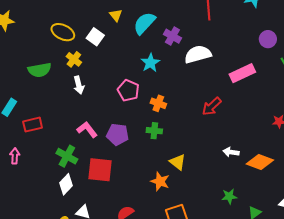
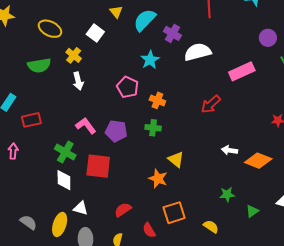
yellow ellipse: (63, 32) -> (50, 29), moved
white diamond: (66, 184) -> (64, 180), turned -45

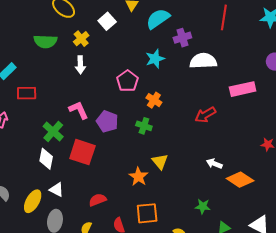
purple cross: (172, 33) -> (182, 38), turned 30

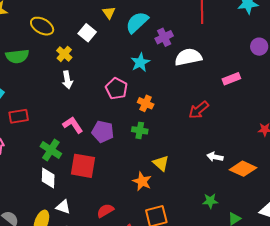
green semicircle: (45, 41) -> (17, 56), moved
pink rectangle: (243, 89) -> (231, 79), size x0.7

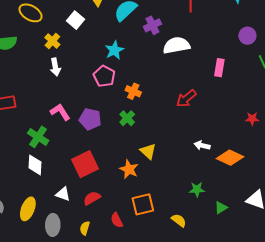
cyan star: (140, 62) -> (114, 50), moved
pink rectangle: (231, 79) -> (219, 68), turned -60
green cross: (140, 130) -> (127, 118), turned 35
red square: (83, 166) -> (85, 164), moved, turned -36
white triangle: (63, 207) -> (63, 194), moved

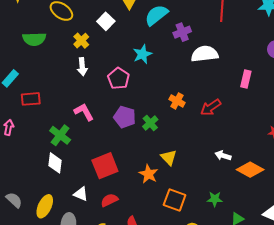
pink pentagon: (104, 76) -> (119, 78), moved
orange cross: (133, 91) -> (177, 101), moved
purple pentagon: (90, 119) -> (125, 117), moved
orange square: (143, 204) -> (175, 200), moved, turned 30

